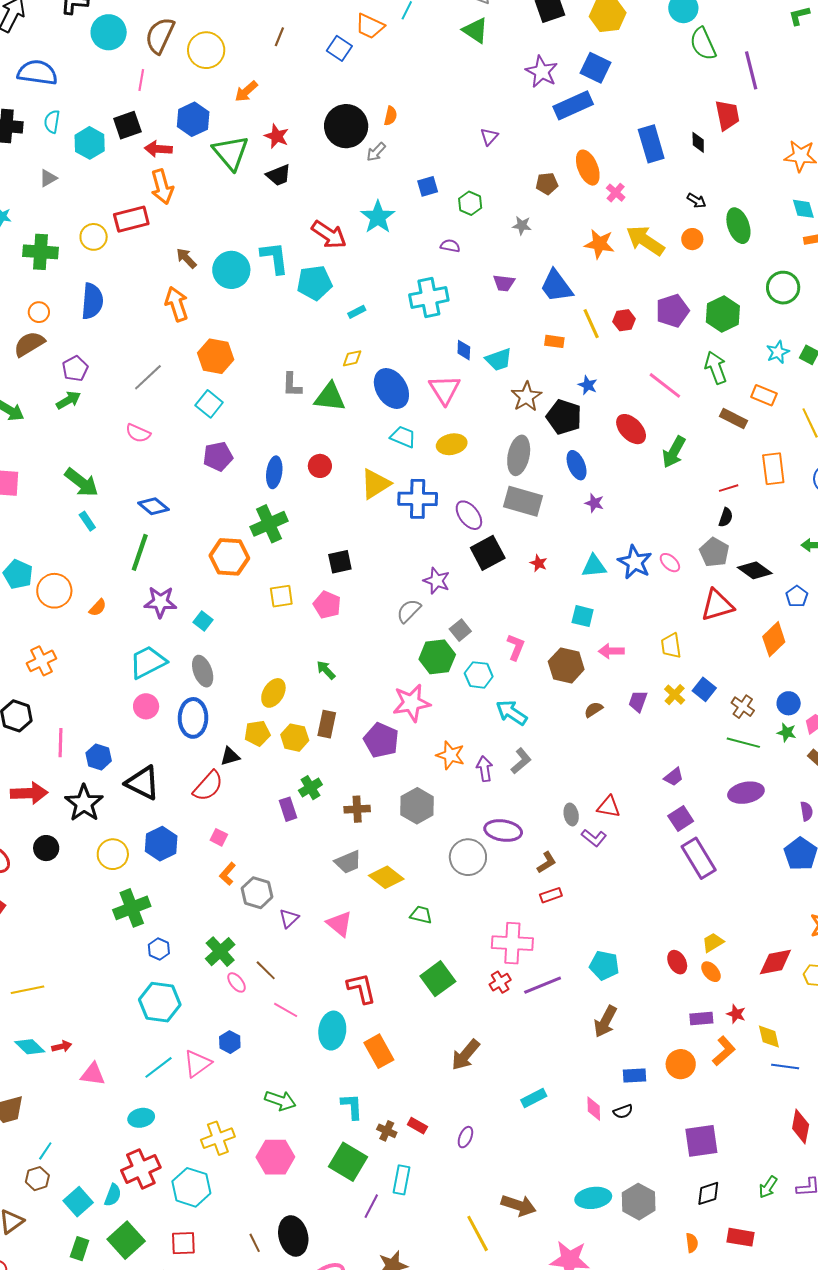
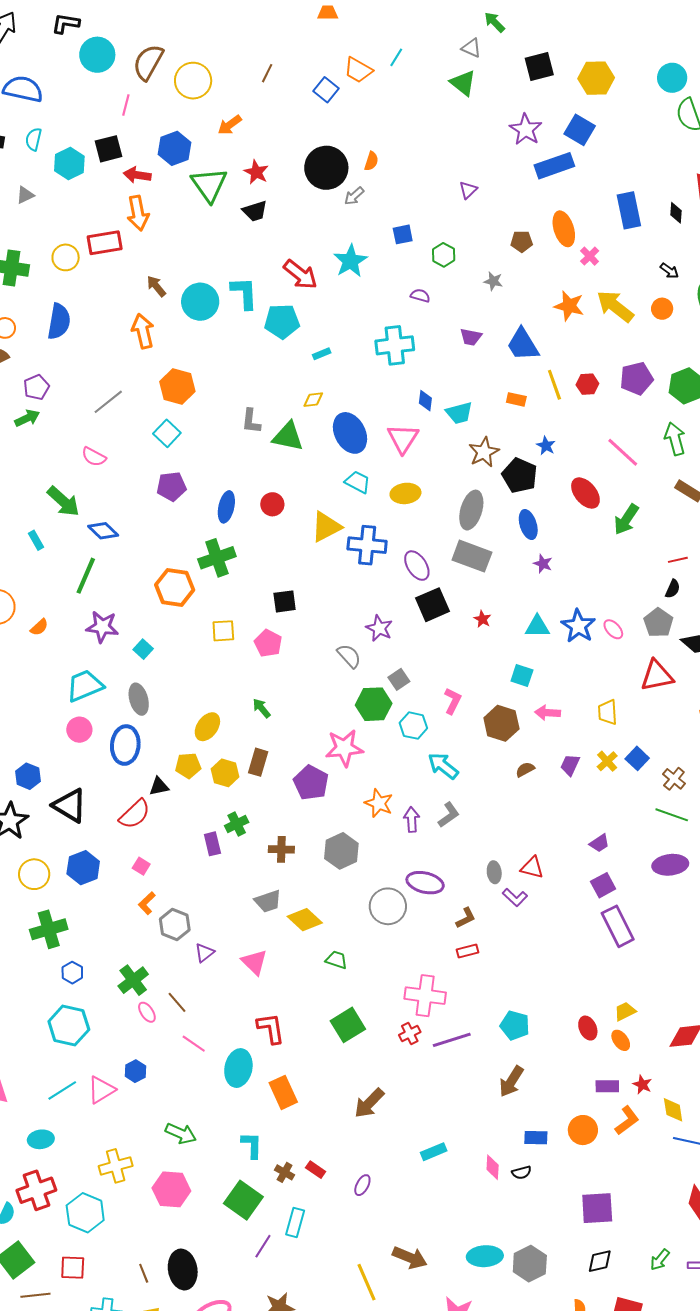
green arrow: (81, 482) -> (63, 501), moved
gray semicircle: (409, 611) -> (349, 656), turned 88

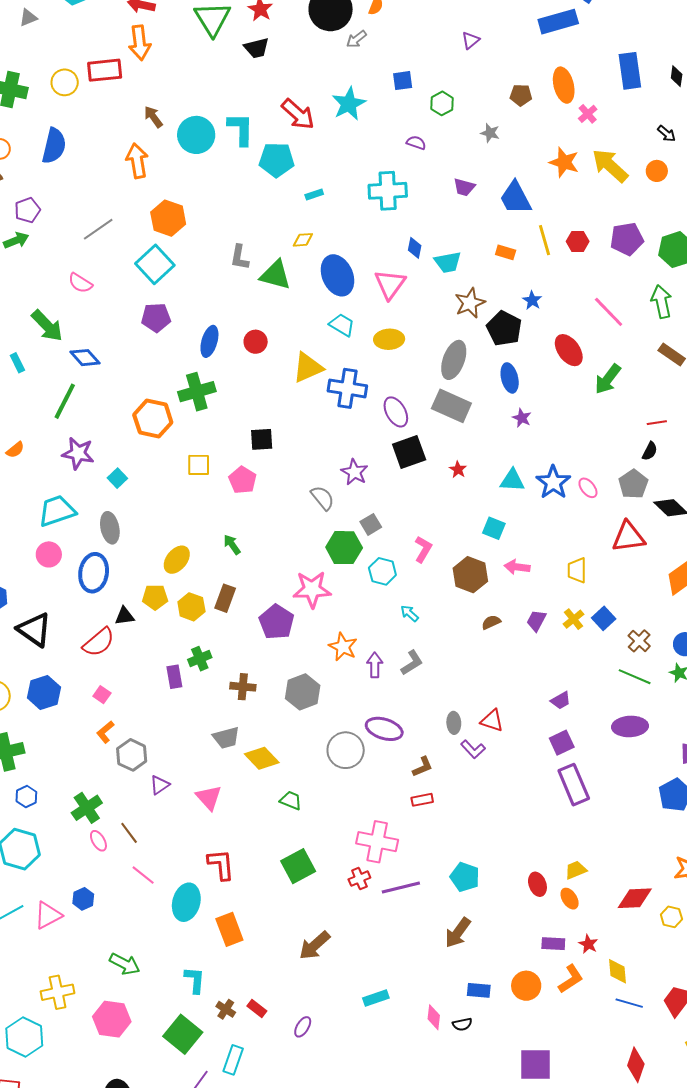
cyan square: (167, 433) -> (155, 264), size x1.4
cyan arrow: (443, 766) -> (410, 613), size x0.6

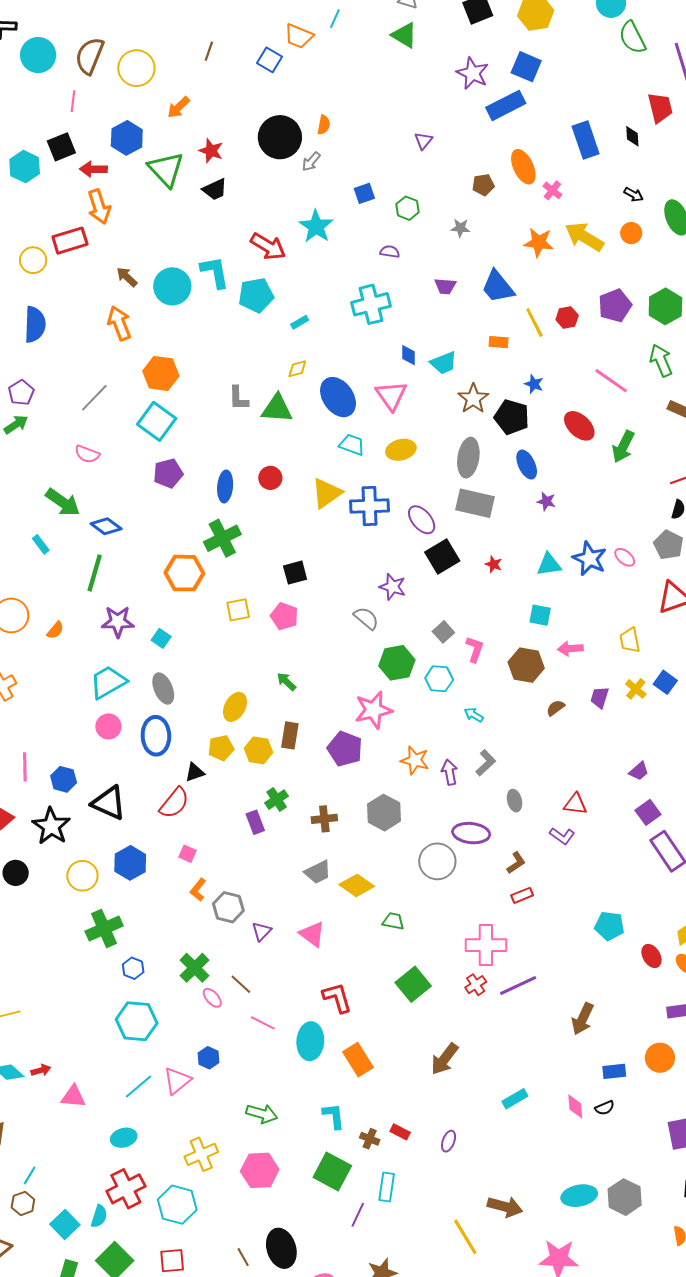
gray square: (371, 524) -> (443, 632), moved
gray ellipse: (454, 723) -> (515, 801), moved
cyan pentagon: (465, 877) -> (609, 926), moved

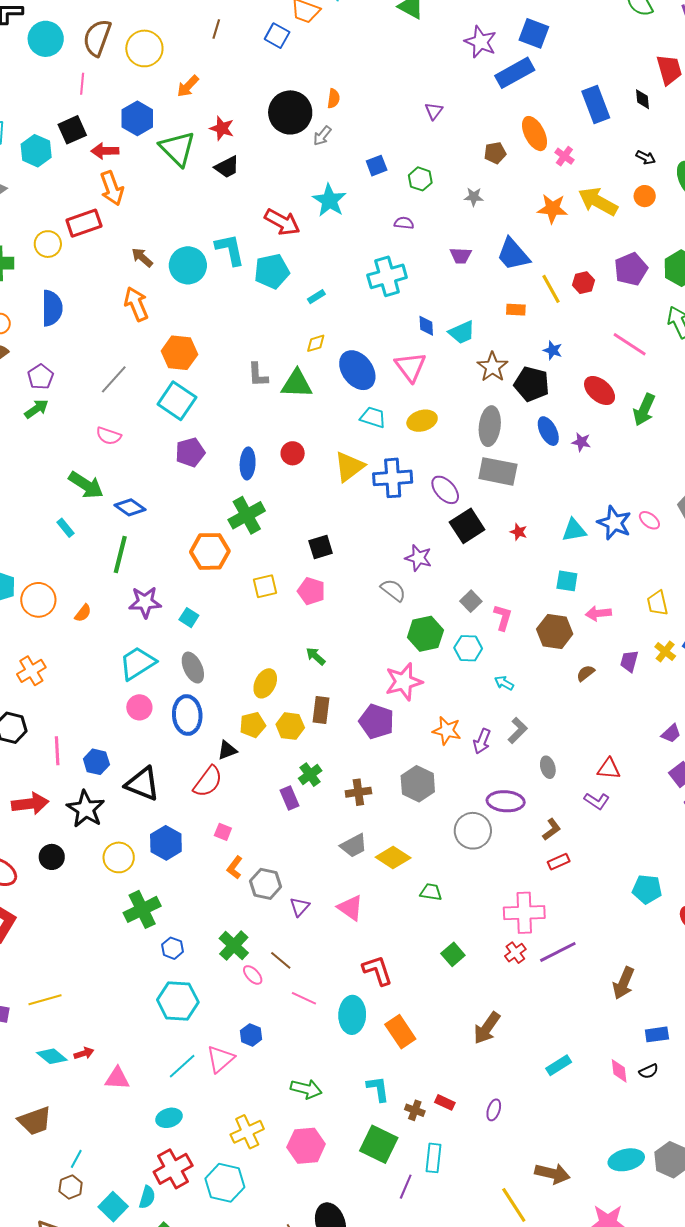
purple star: (546, 501) -> (581, 442), moved
purple arrow: (450, 772) -> (482, 741), turned -145
green square: (413, 984) -> (453, 954), size x0.7

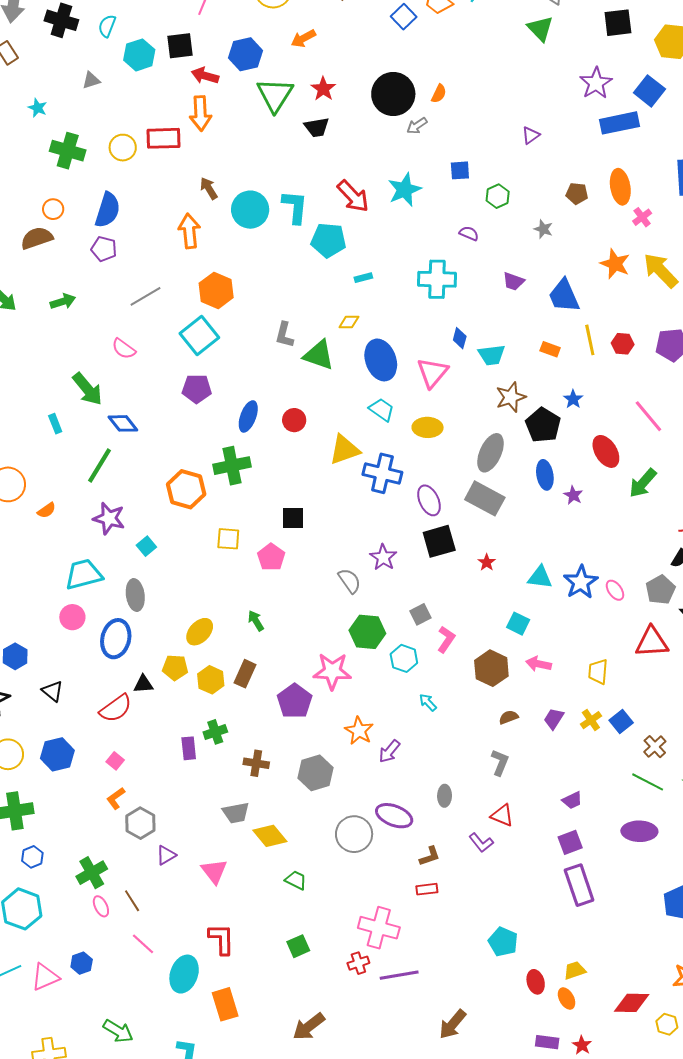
purple pentagon: (40, 377) -> (104, 249), moved, turned 30
gray L-shape: (518, 730) -> (500, 762), moved, turned -40
black triangle: (142, 784) -> (53, 691), size x0.6

